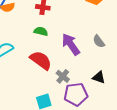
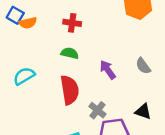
purple arrow: (71, 44) -> (108, 70), size x0.7
red semicircle: (41, 60) -> (70, 90), turned 45

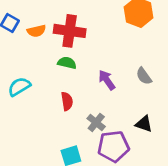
orange semicircle: (28, 23) -> (36, 31), moved
red cross: (72, 23) -> (70, 31), size x1.6
red semicircle: (70, 90) -> (67, 101), size x0.6

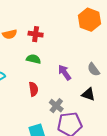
red cross: (70, 31) -> (36, 34), size x0.6
black triangle: (144, 124) -> (88, 94), moved

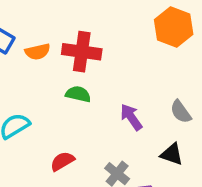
red cross: (36, 34) -> (82, 52), size x1.5
red semicircle: (33, 89) -> (62, 161), moved, turned -112

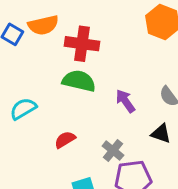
orange semicircle: (38, 52) -> (43, 25), moved, size x1.4
green semicircle: (78, 94) -> (79, 81), size x1.5

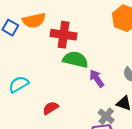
green semicircle: (79, 81) -> (75, 60), moved
gray cross: (113, 151) -> (106, 116), moved

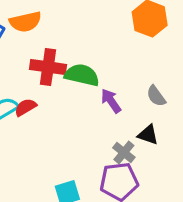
red cross: (64, 35) -> (48, 67), moved
red semicircle: (51, 108) -> (25, 107), moved

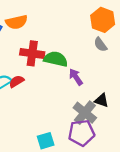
gray semicircle: (156, 96) -> (100, 44), moved
gray cross: (124, 152) -> (85, 113), size x1.5

